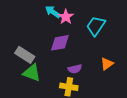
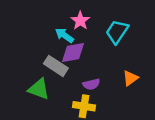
cyan arrow: (53, 12) -> (64, 35), moved
gray rectangle: (25, 55) -> (56, 66), moved

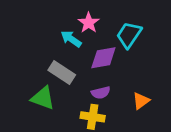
purple diamond: (73, 52) -> (103, 58), moved
orange triangle: (130, 78) -> (141, 101), moved

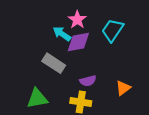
purple diamond: (103, 58) -> (78, 42), moved
green triangle: (43, 98) -> (37, 98), moved, turned -30

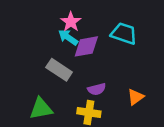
pink star: (77, 20) -> (71, 22), moved
cyan trapezoid: (113, 30) -> (124, 33), turned 75

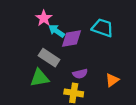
pink star: (71, 22) -> (44, 18), moved
green triangle: (41, 109) -> (40, 78), moved

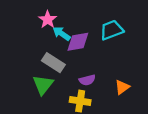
cyan trapezoid: (102, 28) -> (112, 30), turned -40
green triangle: (40, 78) -> (43, 85), turned -42

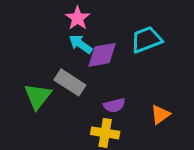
pink star: (48, 20) -> (78, 18), moved
green triangle: (43, 85) -> (38, 96), moved

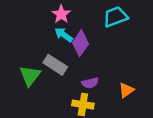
cyan trapezoid: (146, 40) -> (115, 17), moved
purple diamond: (102, 55) -> (80, 43), turned -45

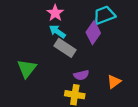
purple diamond: (80, 43) -> (93, 33), moved
gray rectangle: (55, 65) -> (65, 48), moved

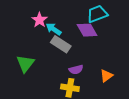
pink star: (55, 13) -> (39, 20), moved
purple diamond: (93, 33) -> (87, 30), turned -65

